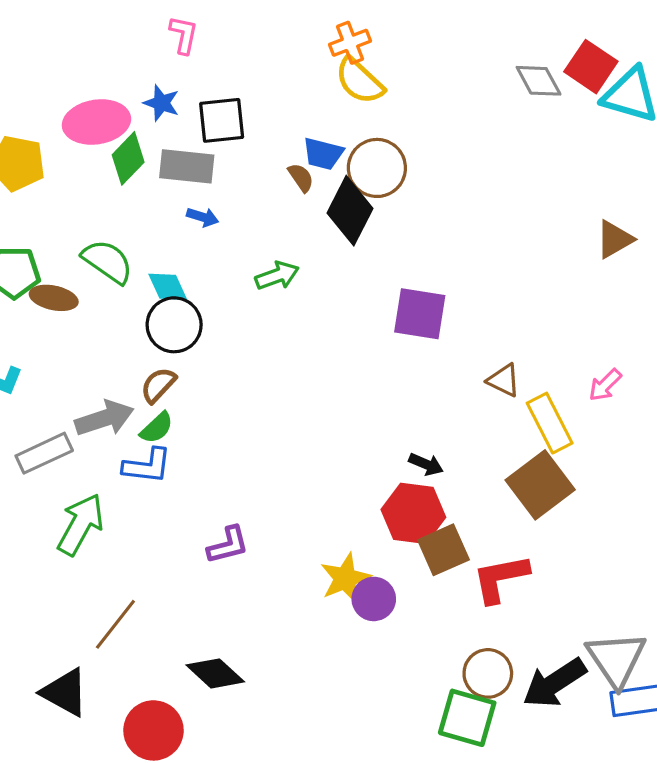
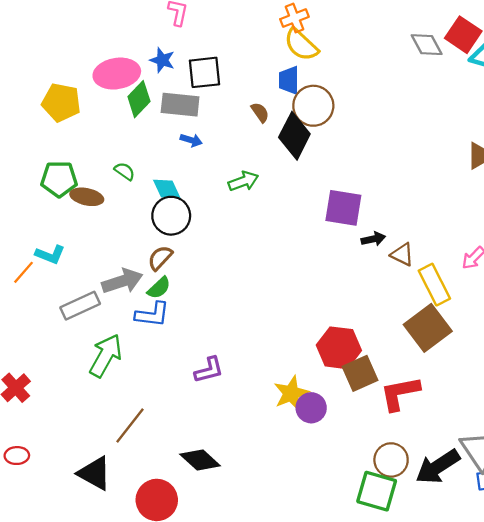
blue trapezoid: (323, 154) -> (289, 80), moved, turned 76
green semicircle: (108, 261) -> (125, 171), size x0.6
black arrow: (426, 464) -> (373, 239), moved, turned -35

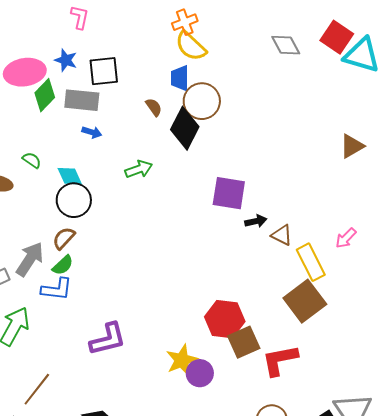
gray diamond: (427, 45) -> (286, 45), moved
gray arrow: (122, 281) -> (30, 259), turned -39
purple L-shape: (209, 370) -> (108, 339), size x1.4

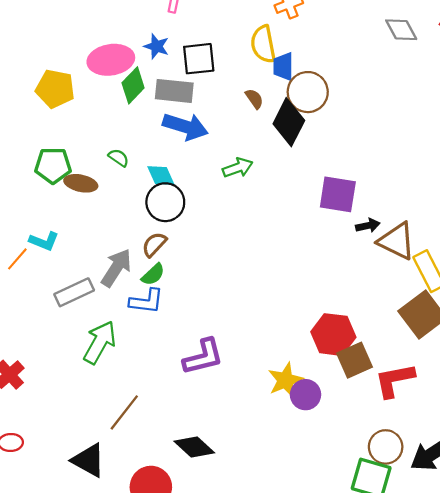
yellow semicircle: (191, 46) -> (263, 44), moved, turned 36
blue arrow: (92, 132) -> (185, 127), size x2.0
brown triangle: (282, 235) -> (397, 241), size x1.6

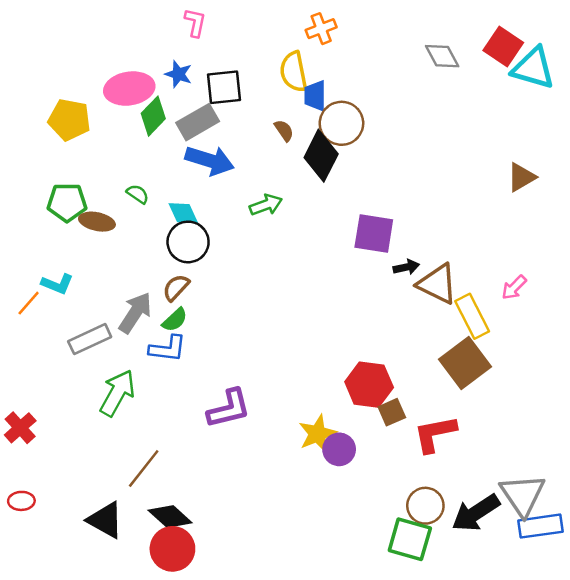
gray rectangle: (174, 91) -> (198, 122), turned -36
brown square: (354, 360) -> (392, 412), size x0.7
black diamond: (194, 447) -> (170, 516), moved

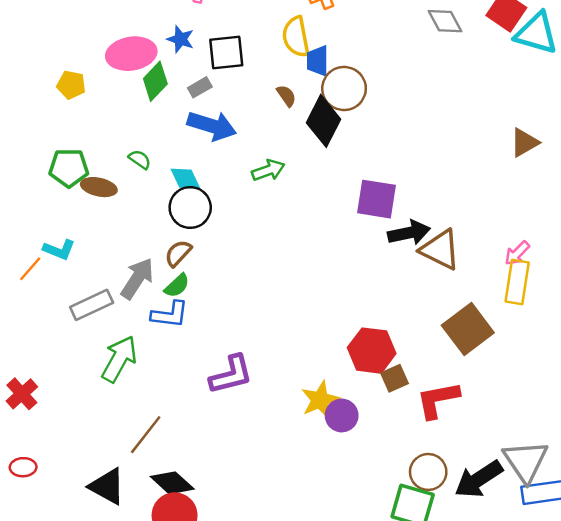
yellow pentagon: (69, 120) -> (71, 85), size x0.7
gray rectangle: (198, 122) -> (200, 87), size x0.6
black arrow: (406, 267) -> (409, 233), size x1.6
yellow rectangle: (472, 316) -> (517, 282), moved, turned 36

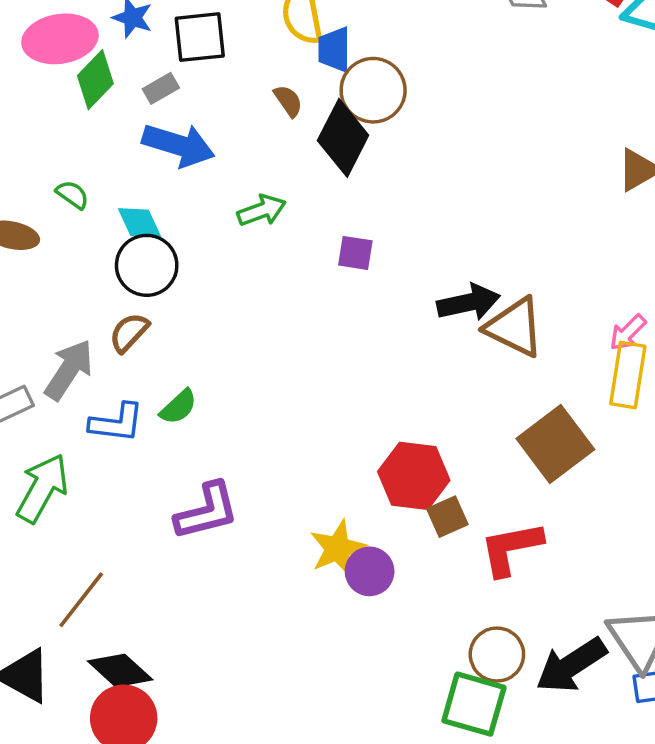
purple square: (376, 199) -> (355, 253), moved, size x0.6
green semicircle: (177, 286) -> (178, 407), moved

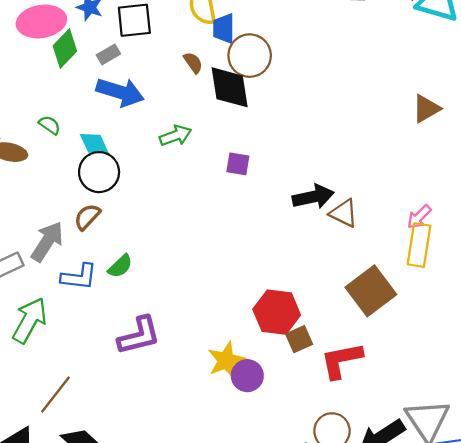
black diamond: (343, 138) -> (230, 87), turned -36
brown triangle: (515, 327) -> (344, 213), size x0.7

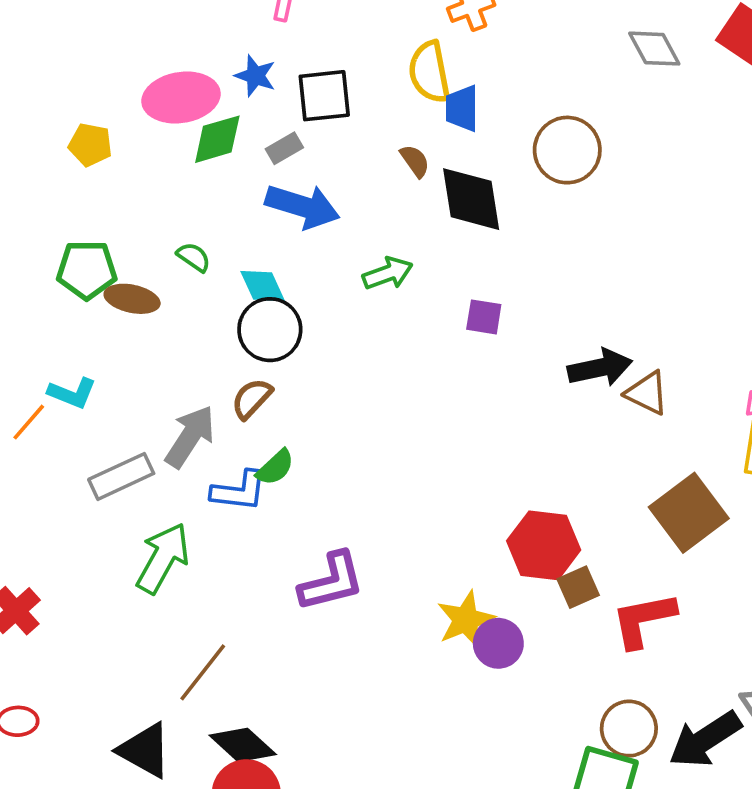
green diamond: (65, 49) -> (217, 139), turned 30
brown circle: (250, 56) -> (567, 150), moved
green semicircle: (120, 266) -> (275, 467), moved

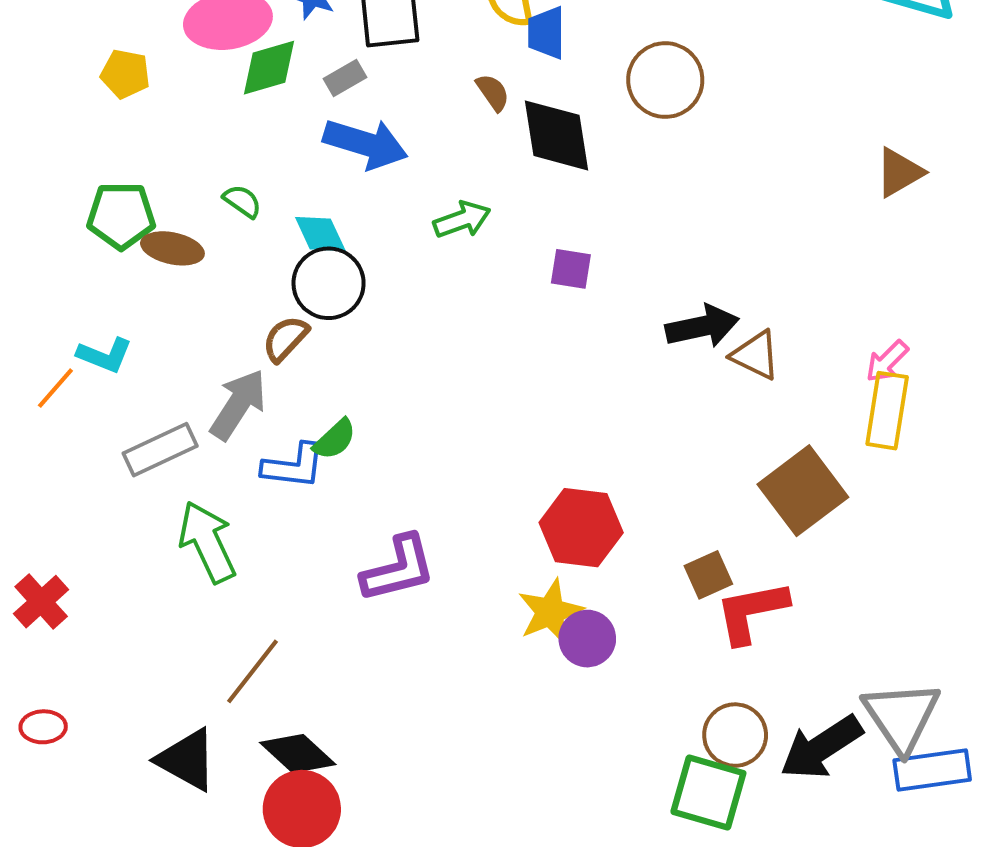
brown semicircle: (252, 399) -> (285, 339), moved
red hexagon: (544, 545) -> (581, 528), moved
green arrow: (163, 558) -> (207, 542), turned -54
brown square: (578, 587) -> (708, 575), moved

